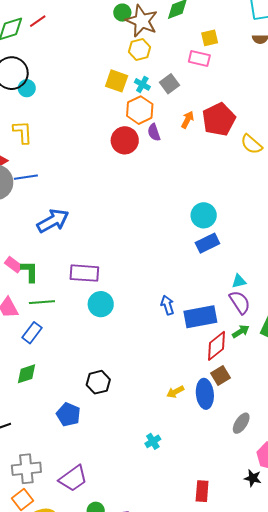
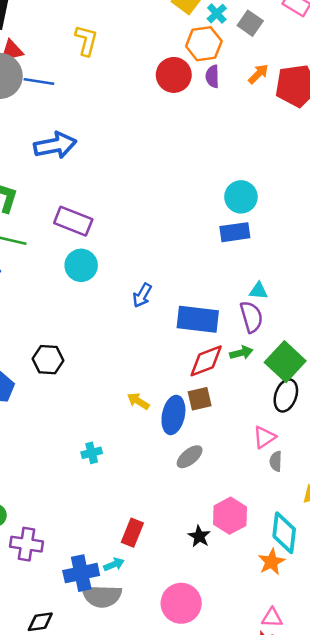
gray square: (169, 84) -> (250, 23), turned -36
yellow L-shape: (23, 132) -> (86, 40), moved
blue arrow: (167, 305) -> (142, 295), moved, turned -150
yellow arrow: (175, 392) -> (138, 401), turned 42
gray ellipse: (241, 423) -> (190, 457), moved

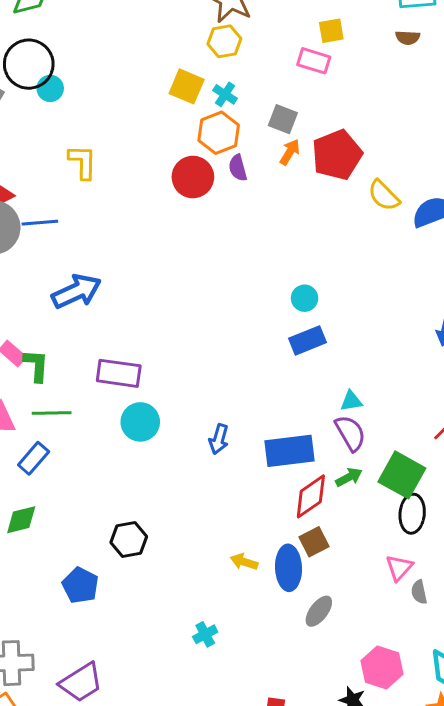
gray square: (250, 23) -> (283, 119), moved
cyan circle: (241, 197) -> (305, 298), size x0.7

